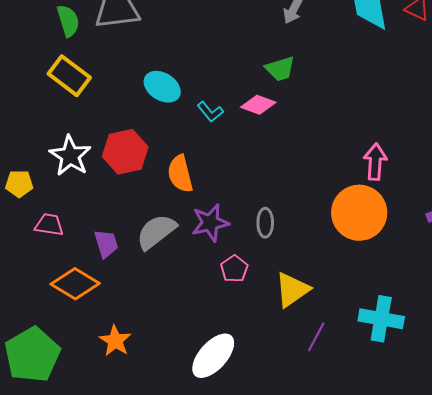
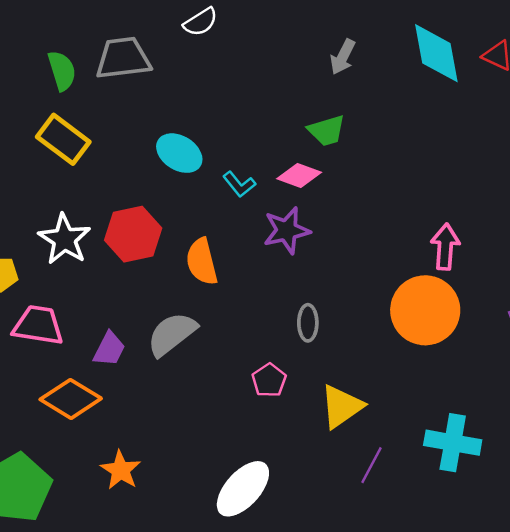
purple star: (210, 223) -> (287, 230), moved
pink trapezoid: (49, 225) -> (38, 325), size x1.4
purple trapezoid: (106, 244) -> (109, 349), turned 44

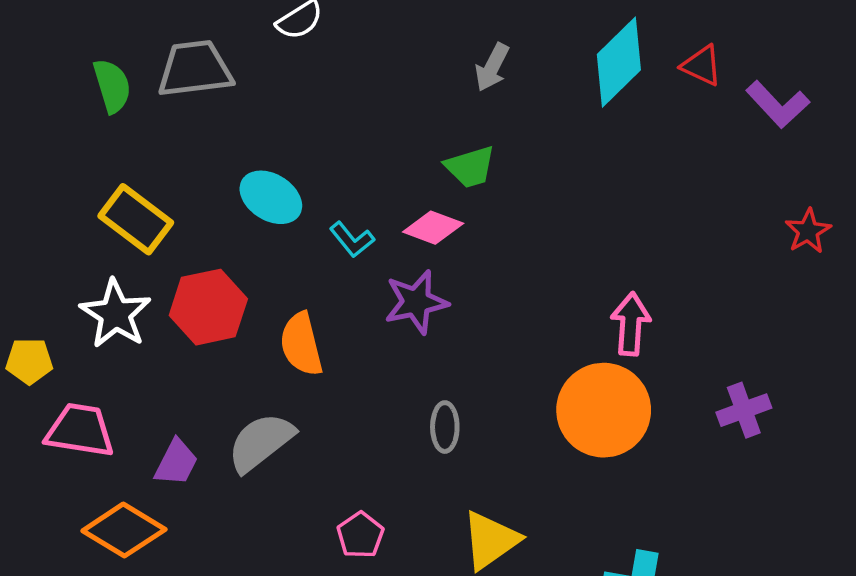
cyan diamond: (436, 53) -> (619, 62), turned 56
yellow rectangle: (63, 139) -> (136, 219), moved
pink pentagon: (269, 380) -> (360, 535), moved

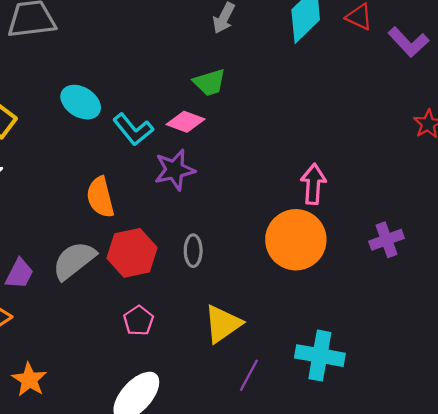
cyan L-shape: (352, 240) -> (133, 129), size x1.4
red hexagon: (208, 307) -> (132, 253), moved

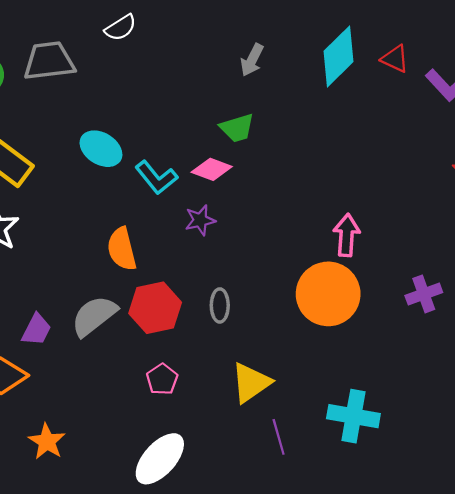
purple star: (175, 170) -> (200, 220), size x0.7
purple line: (249, 375) -> (279, 437), turned -44

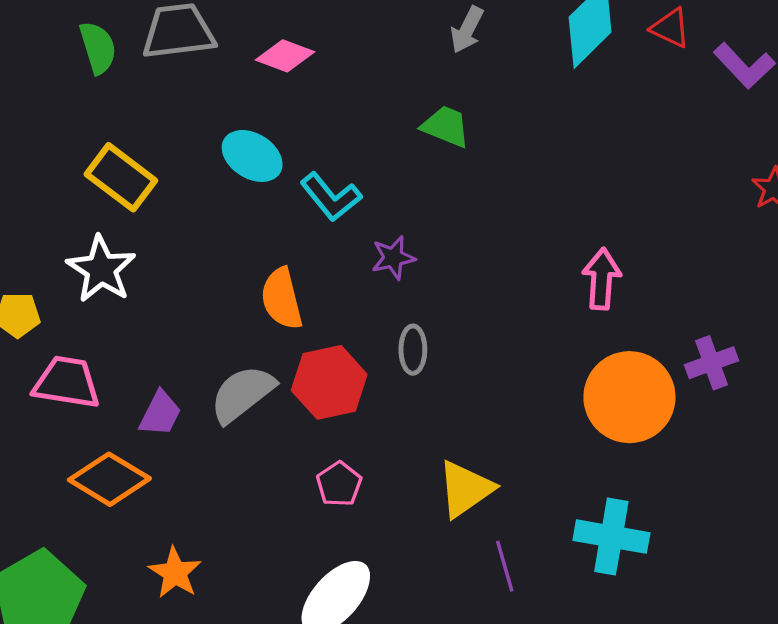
green trapezoid: (237, 128) -> (446, 126), turned -141
pink diamond: (212, 169) -> (285, 56), moved
orange circle: (328, 294) -> (629, 397), moved
gray ellipse: (220, 305) -> (413, 350), moved

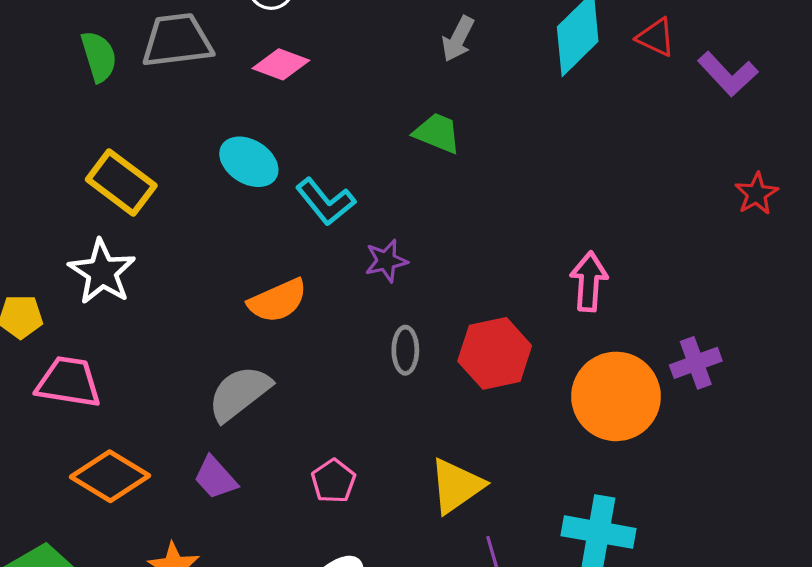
orange semicircle: (282, 299) -> (278, 301), turned -100
red hexagon: (329, 382) -> (495, 353), moved
purple trapezoid: (160, 414) -> (215, 478), moved, turned 111

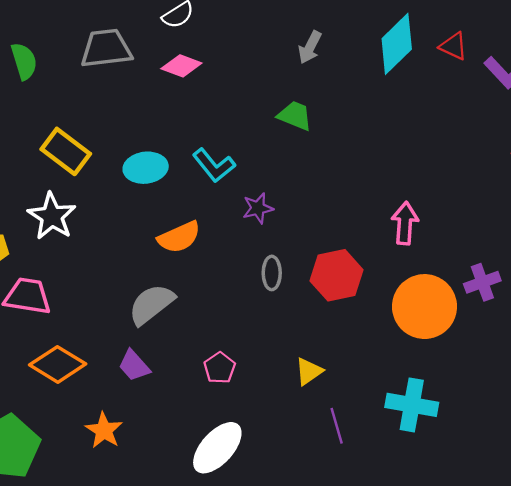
green semicircle: (99, 56) -> (24, 61), moved
cyan ellipse: (249, 162) -> (146, 168), moved, turned -39
yellow triangle: (456, 486) -> (309, 371), size x0.7

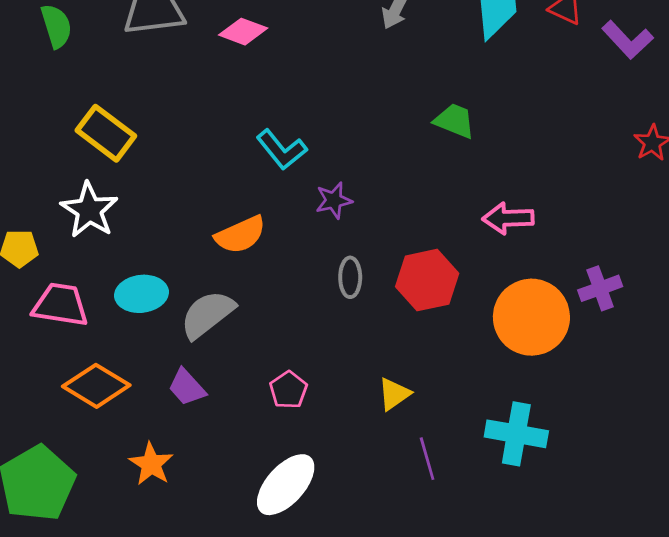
green trapezoid: (295, 116) -> (455, 121), moved
cyan ellipse: (146, 168) -> (141, 294), moved
pink arrow: (405, 223) -> (508, 218), turned -96

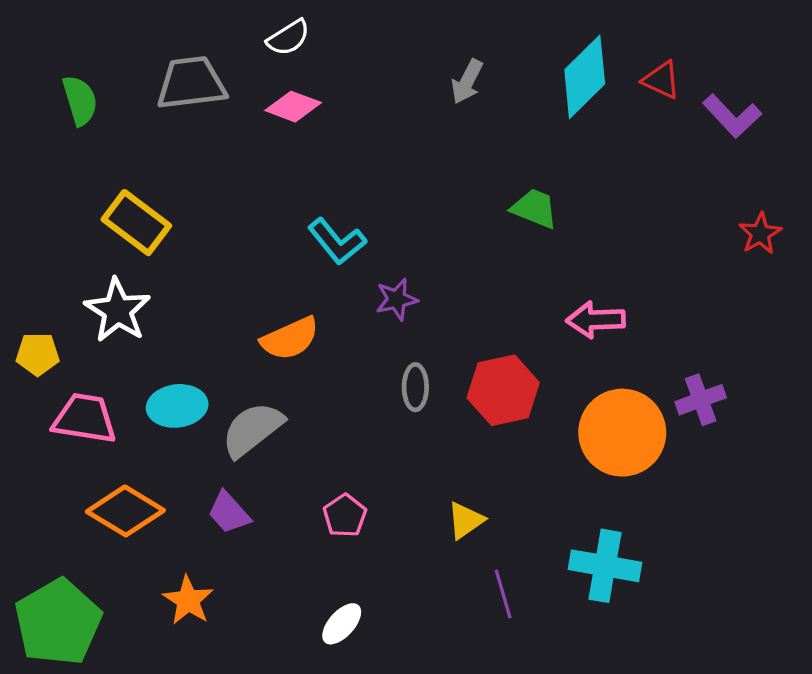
white ellipse: (286, 485) -> (342, 624), size x0.6

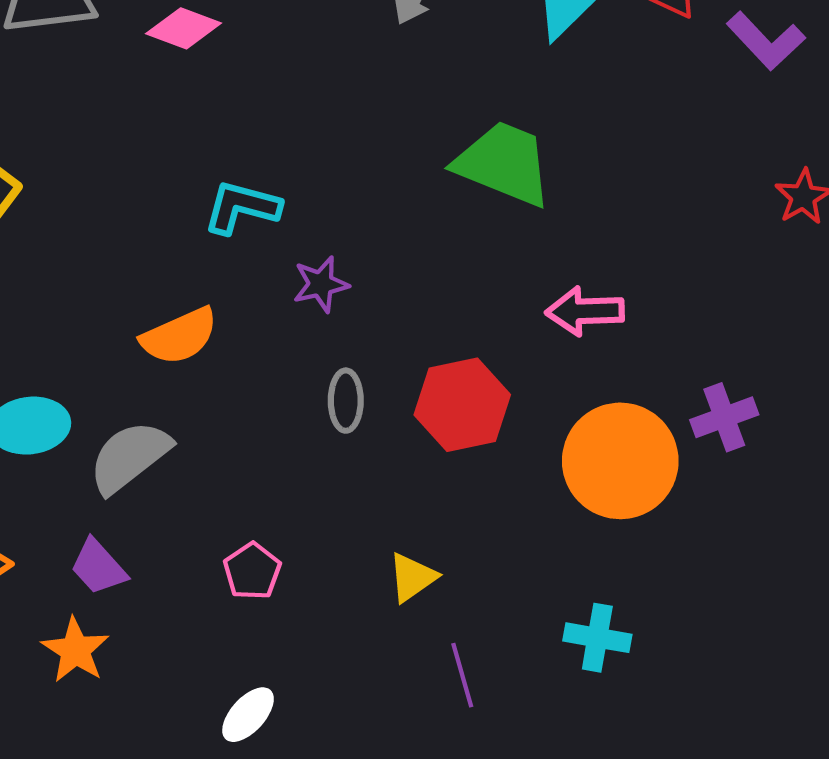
green trapezoid: (534, 208) -> (504, 164), size x1.6
cyan L-shape: (337, 241) -> (242, 207), turned 144
cyan cross: (605, 566) -> (597, 638), size x0.7
orange star: (188, 600) -> (75, 650), moved

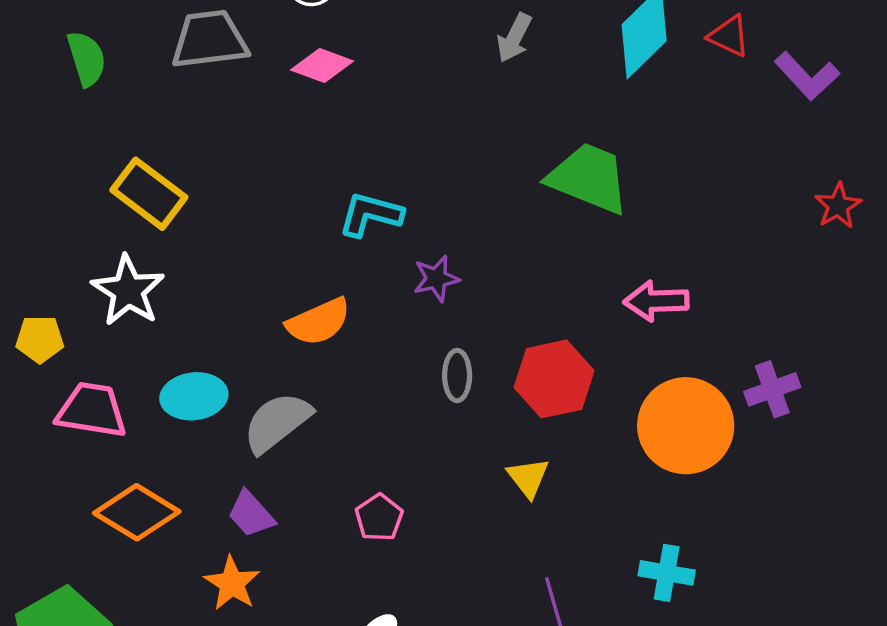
yellow triangle: (412, 577) -> (528, 478), moved, turned -33

